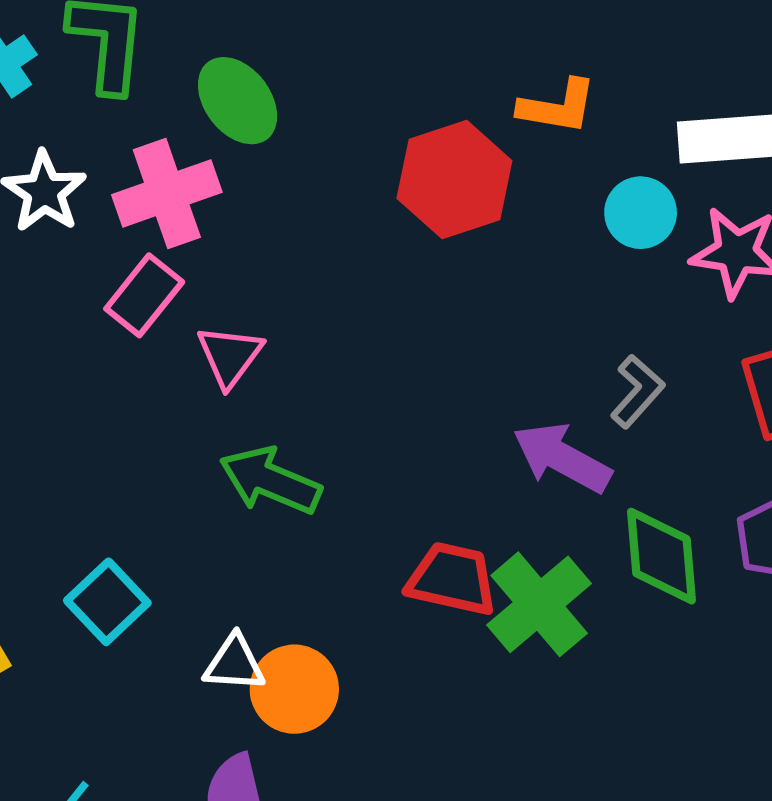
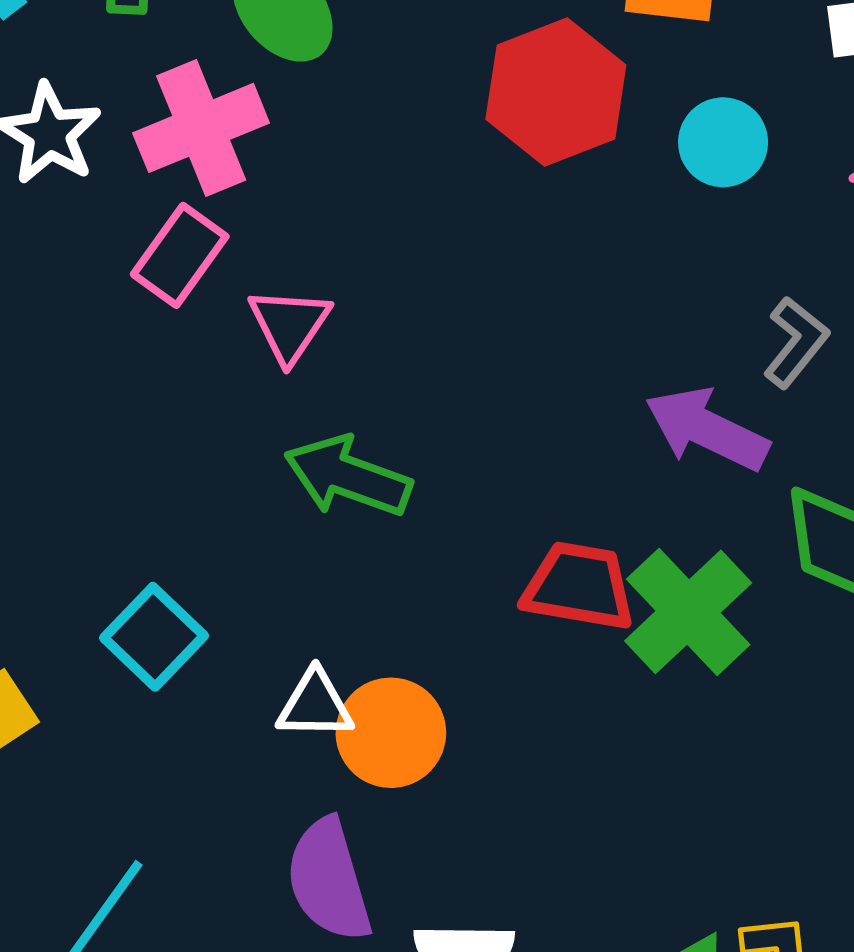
cyan circle: (641, 213) -> (723, 142), moved

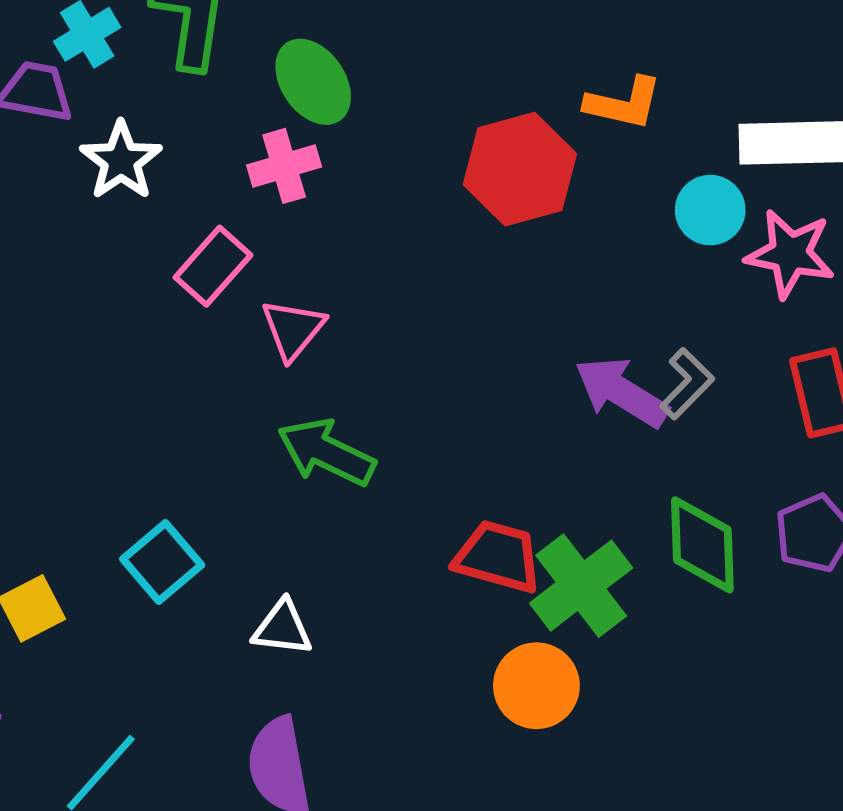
pink cross: (201, 128) -> (284, 166), moved, size x0.7
cyan circle: (723, 142) -> (710, 210), moved
purple arrow: (707, 429) -> (622, 392), moved
orange circle: (391, 733) -> (536, 686), moved

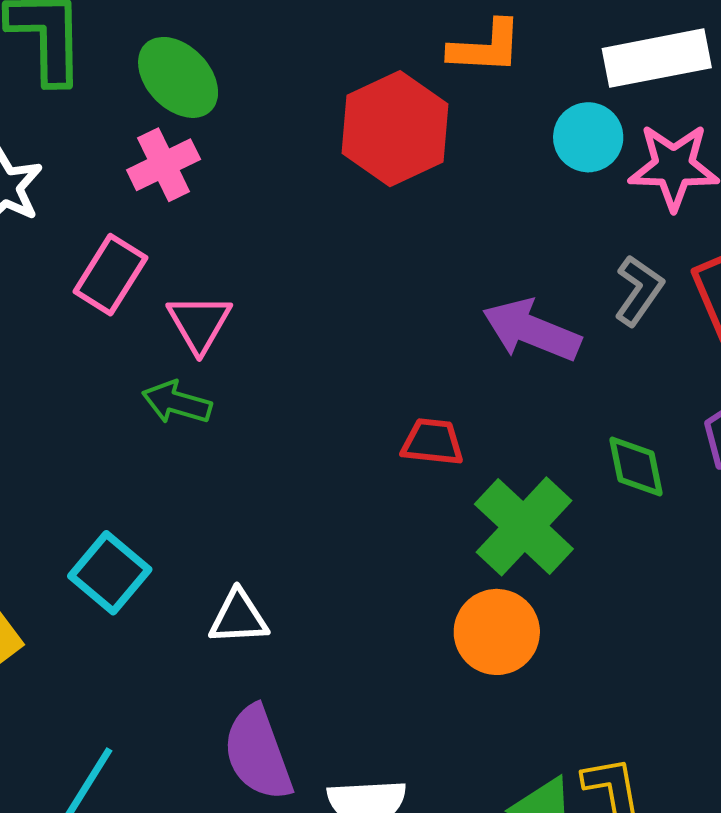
gray L-shape: (687, 384) -> (639, 290), moved
green arrow: (326, 452) -> (177, 402), moved, size x0.7
green diamond: (702, 545) -> (636, 466), size x0.7
red trapezoid: (498, 557) -> (432, 442), moved, size x0.7

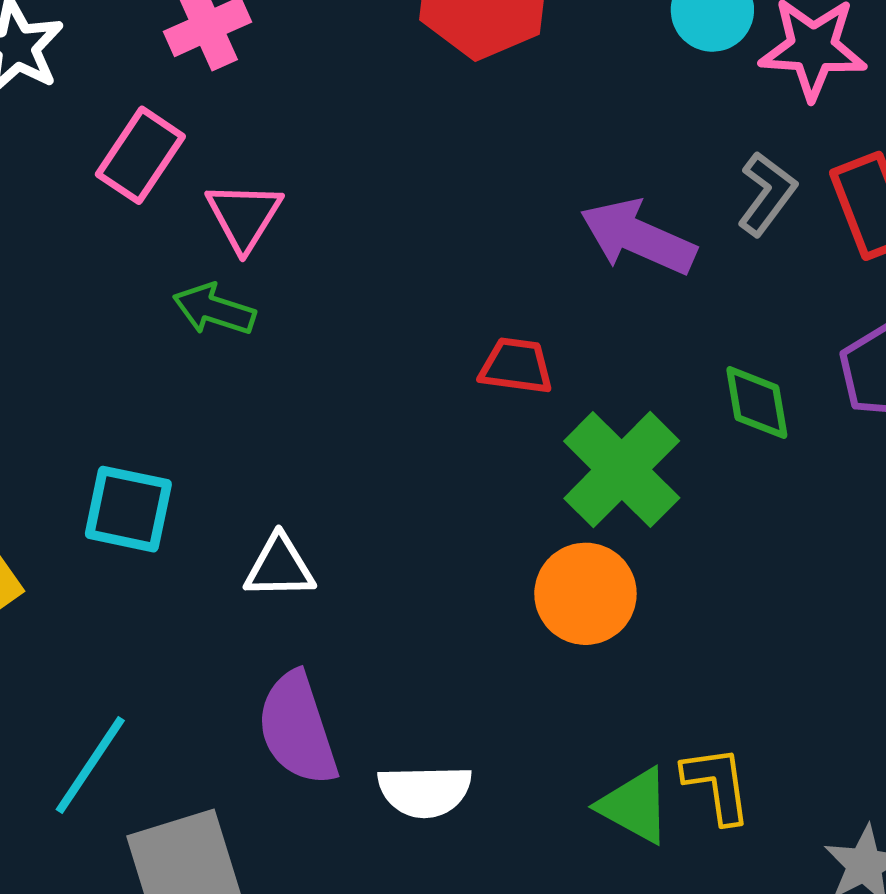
cyan square: (110, 573) -> (128, 509), turned -30

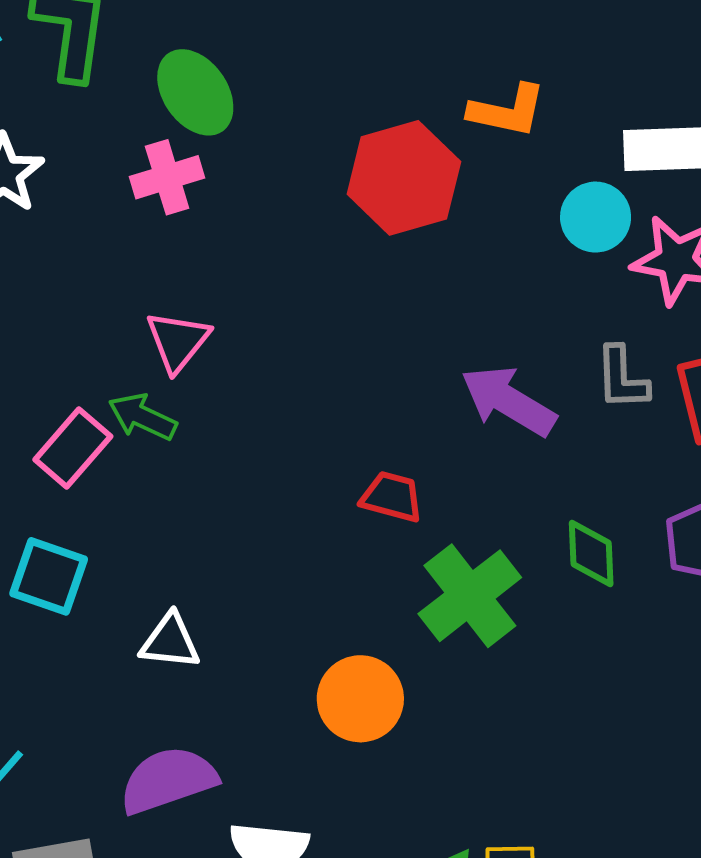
pink rectangle: (140, 155) -> (73, 448), moved
gray L-shape: (767, 194) -> (622, 378), turned 134
orange circle: (585, 594) -> (360, 699), moved
purple semicircle: (297, 729) -> (168, 780), turned 82

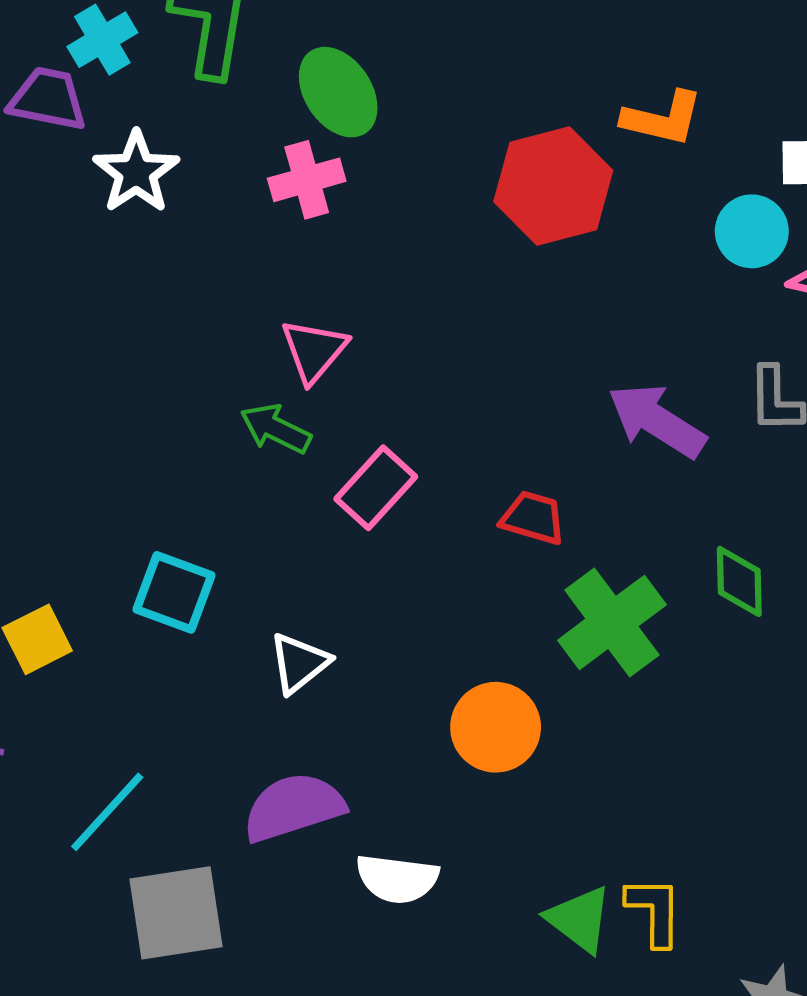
pink rectangle: (73, 448) -> (376, 488), moved
white triangle: (170, 641) -> (299, 663), turned -46

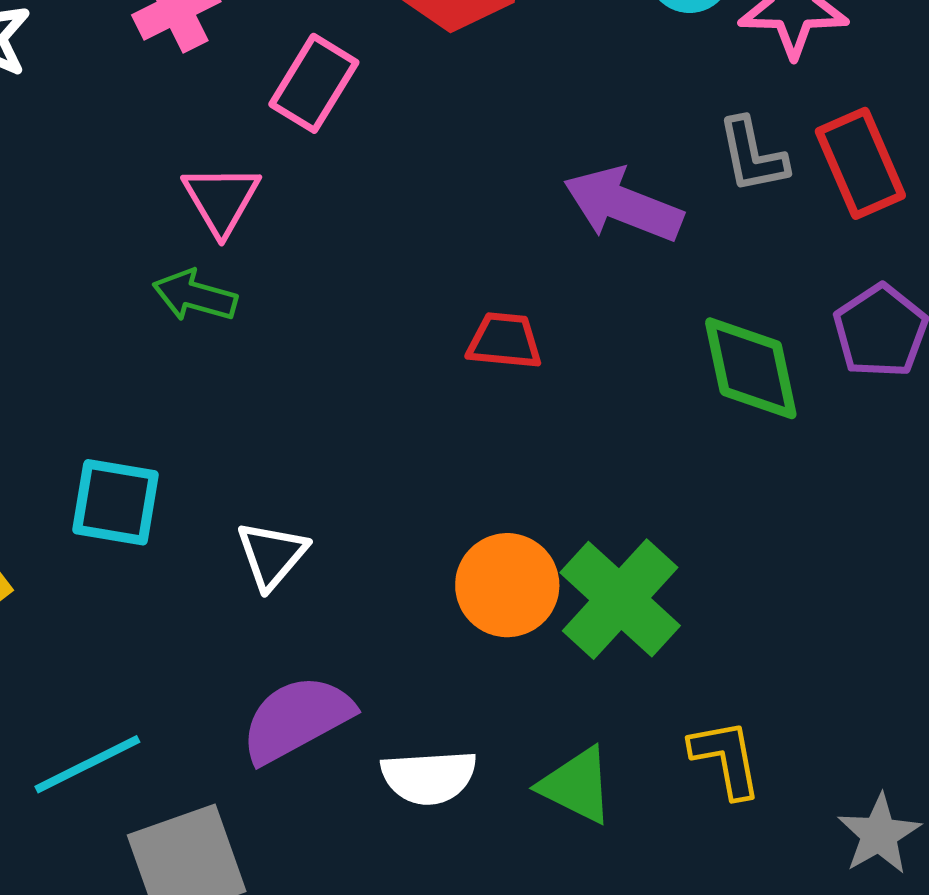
pink rectangle: (376, 488) -> (314, 83), moved
green diamond: (739, 581) -> (751, 368), size x1.4
green cross: (612, 622) -> (620, 599), moved
cyan line: (107, 812) -> (87, 764), turned 32
green triangle: (579, 919) -> (577, 785), moved

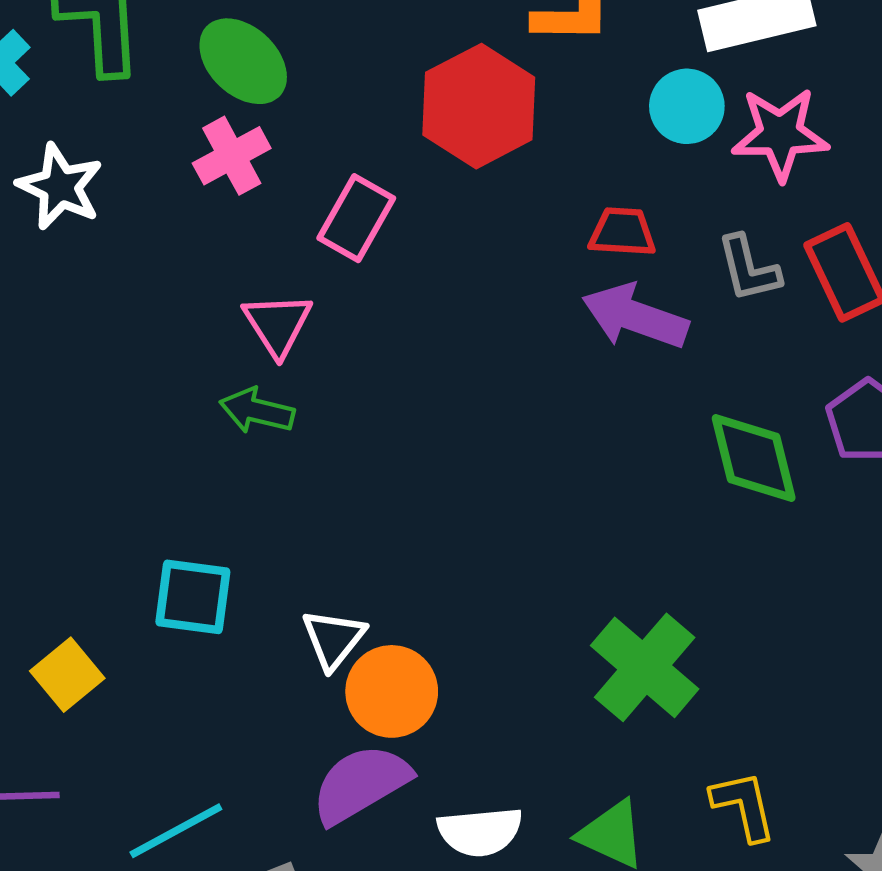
red trapezoid: (504, 341) -> (622, 232), moved
orange circle: (507, 585) -> (392, 691), moved

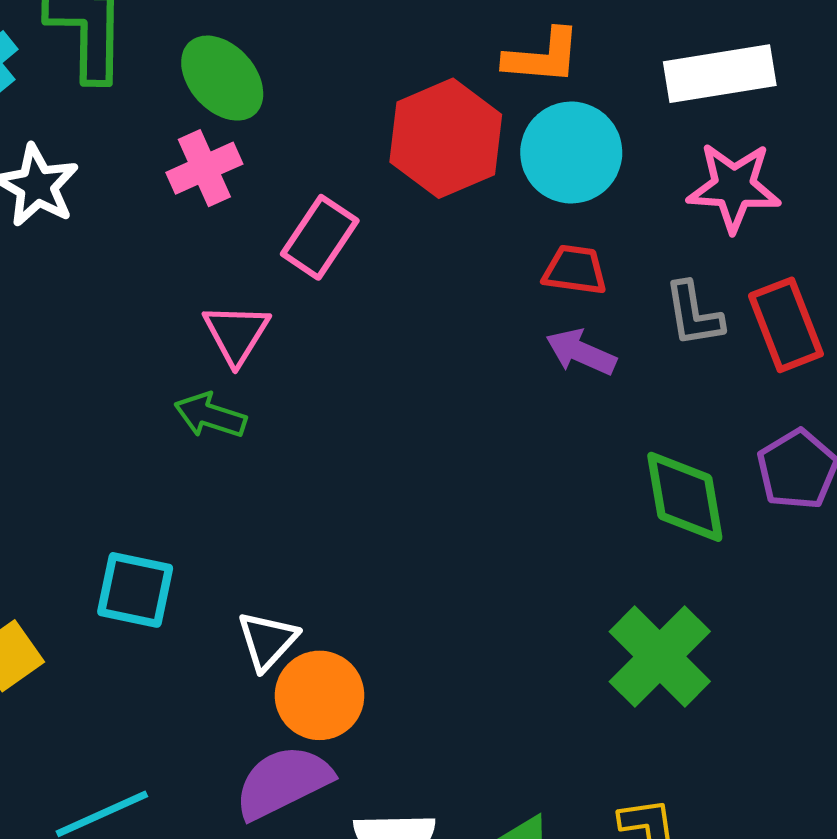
cyan circle: (687, 106) -> (571, 153), moved, size x1.4
purple arrow: (635, 316) -> (581, 352), size x0.7
green cross: (645, 667) -> (660, 656), moved

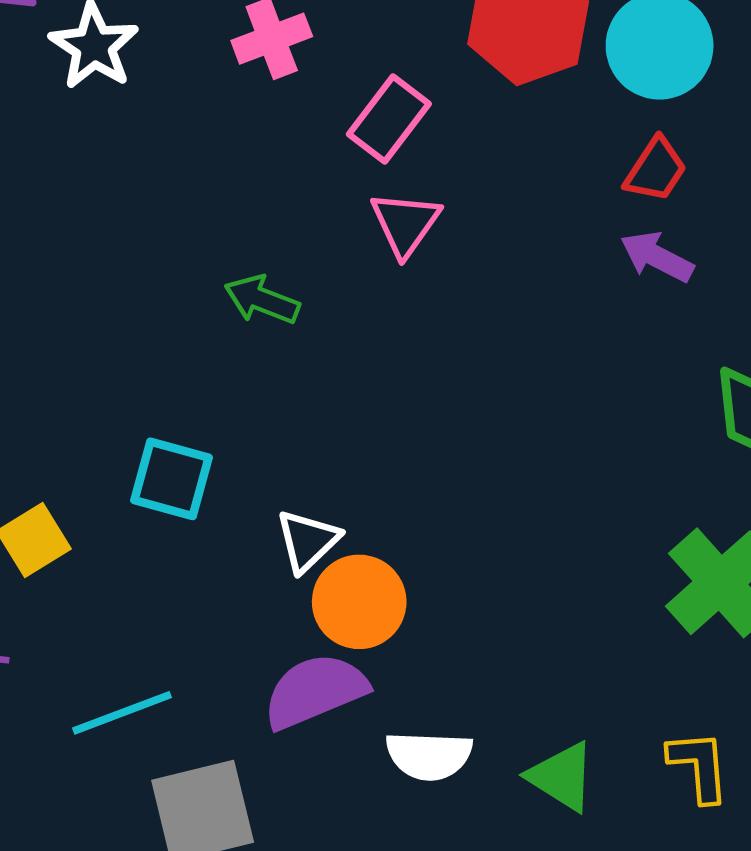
red trapezoid: (575, 270) -> (656, 170), turned 112
pink triangle: (236, 334) -> (405, 224), moved

